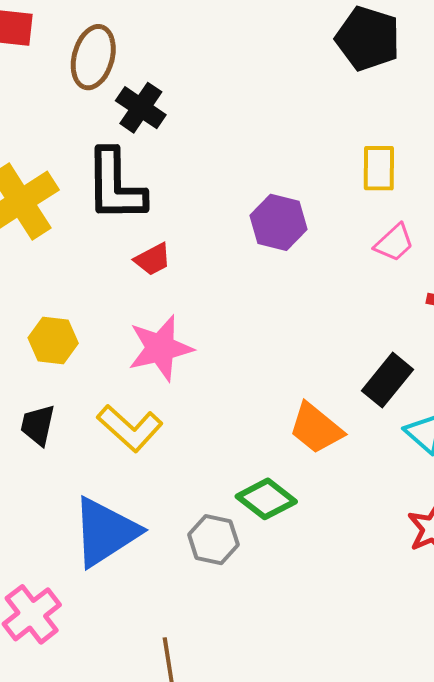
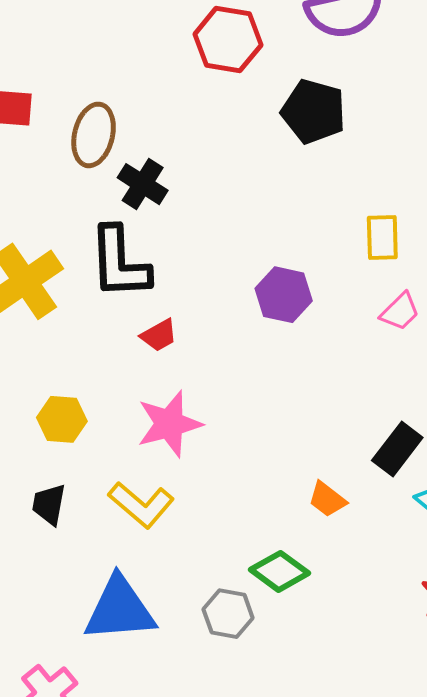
black pentagon: (368, 38) -> (314, 111), moved
orange trapezoid: (316, 428) -> (327, 499), size x0.7
blue triangle: (105, 532) -> (120, 609), turned 30

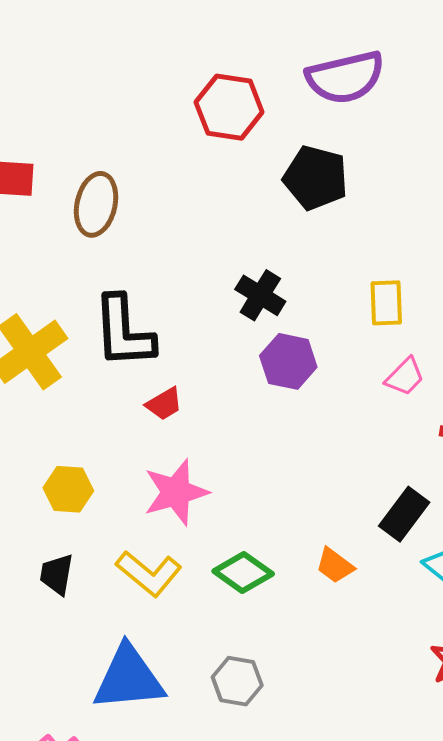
black cross: (143, 184) -> (260, 295), moved
green diamond: (280, 571) -> (243, 572), moved

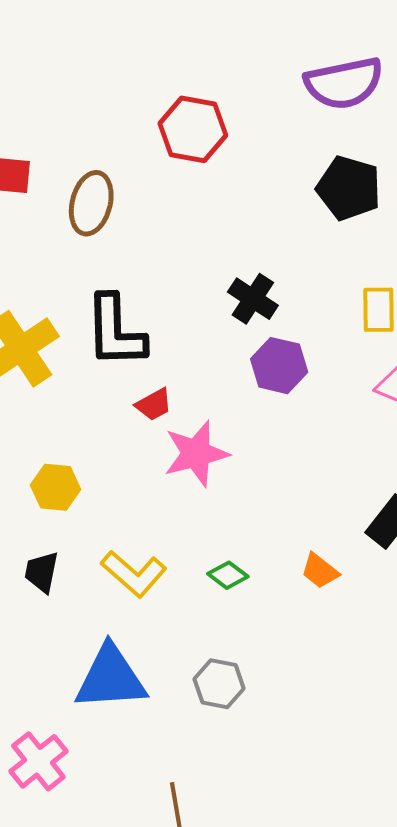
red hexagon: (229, 107) -> (193, 129), moved
black pentagon: (316, 178) -> (349, 188), moved
pink star: (176, 492) -> (196, 454), moved
green diamond: (243, 572) -> (228, 575), size x0.7

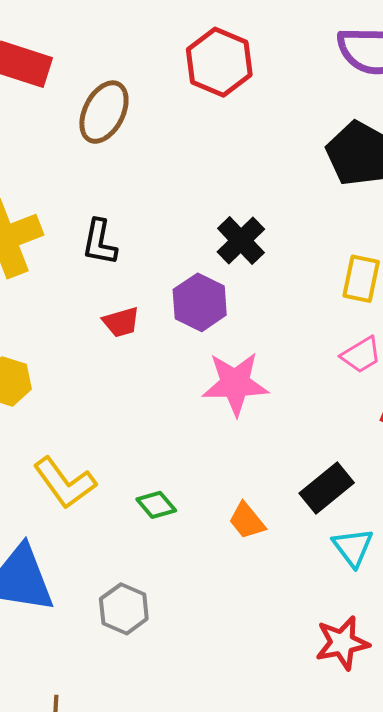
black L-shape: (115, 331) -> (100, 242), size x0.6
purple hexagon: (279, 366) -> (200, 302), moved
pink star: (196, 454) -> (235, 384), moved

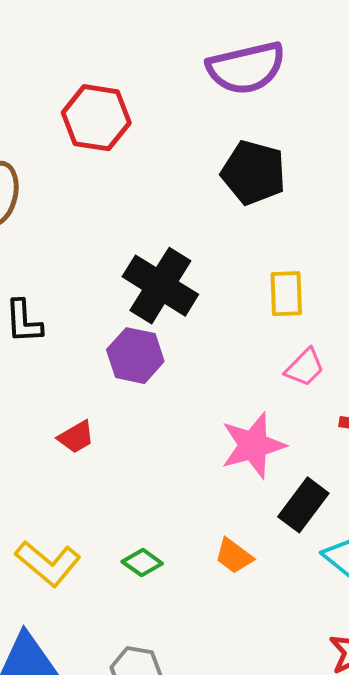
black cross: (241, 241) -> (160, 286), size x1.5
red trapezoid: (121, 322) -> (76, 437), moved
pink star: (235, 384) -> (253, 445), moved

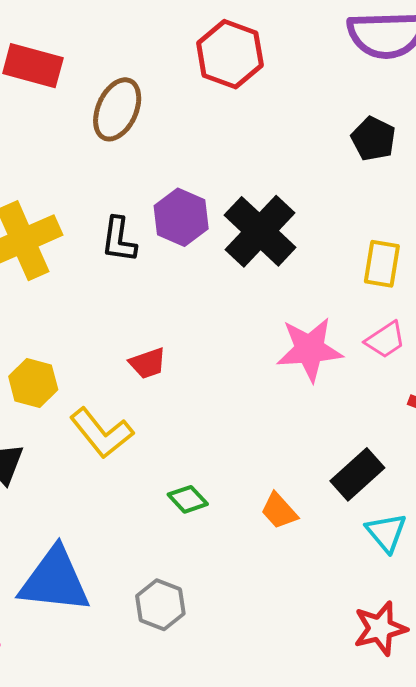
black pentagon: (254, 173) -> (373, 139), size x0.7
purple hexagon: (135, 356) -> (181, 217), moved
pink star: (253, 445) -> (310, 349), moved
yellow L-shape: (48, 563) -> (101, 433), moved

